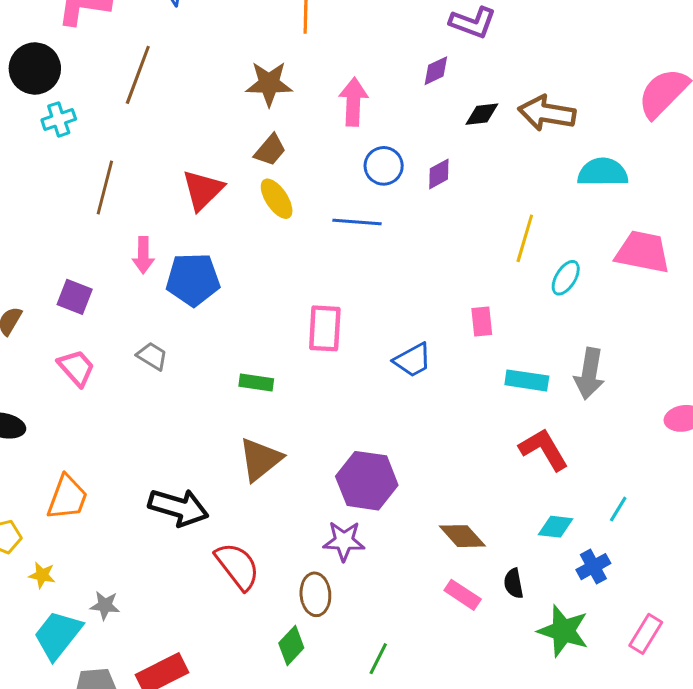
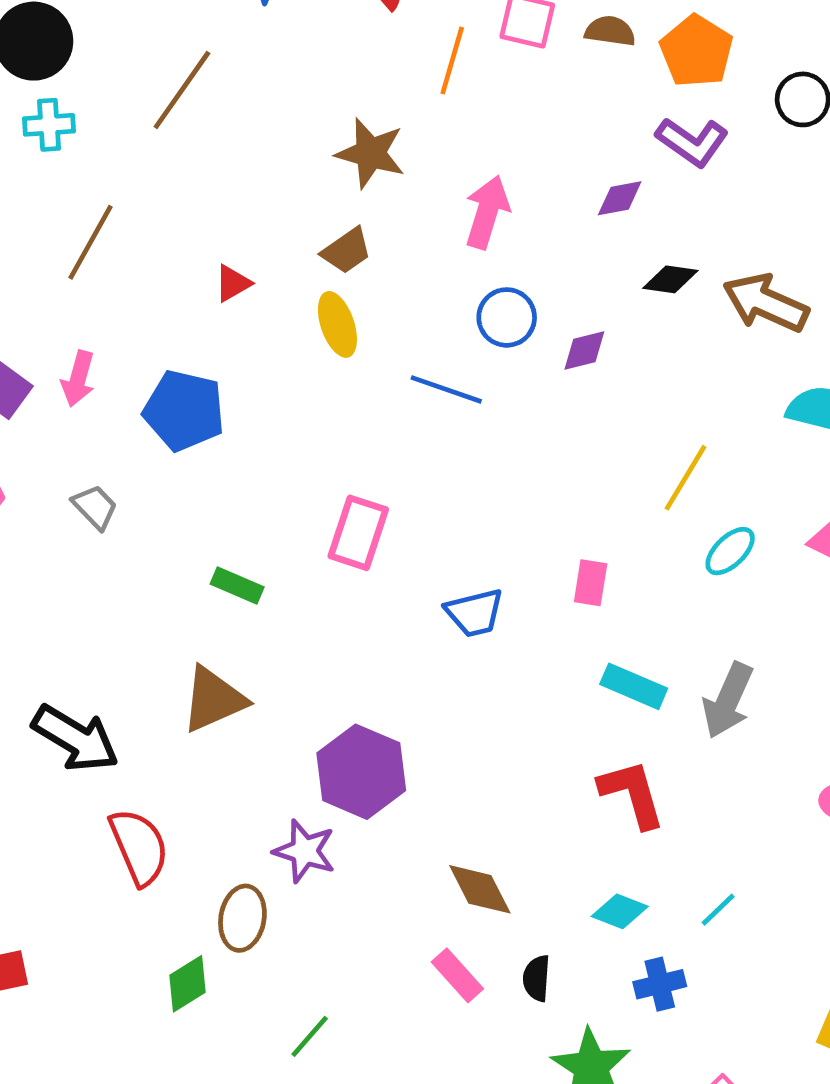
red triangle: (203, 190) -> (233, 283), size x0.6
pink arrow: (143, 255) -> (78, 379), moved

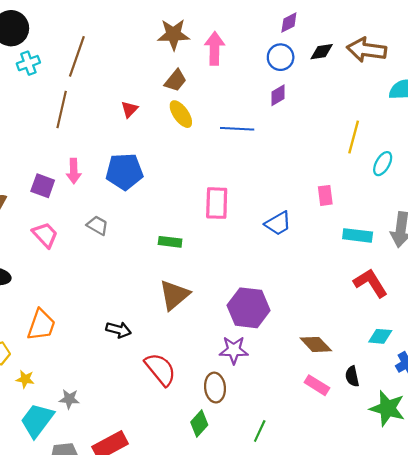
brown line: (182, 90) -> (77, 56), moved
pink arrow: (487, 212) -> (215, 48), moved
blue circle: (507, 317) -> (281, 57), moved
purple diamond: (584, 351) -> (278, 95), moved
black arrow: (75, 738) -> (118, 330), size x0.6

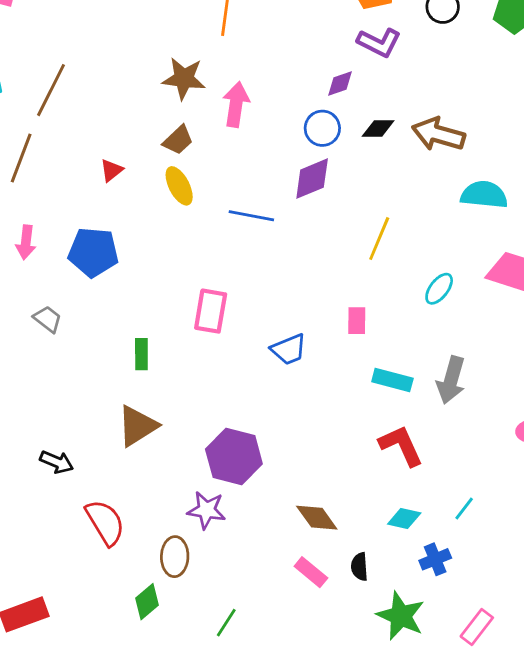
purple diamond: (278, 95) -> (312, 179), size x1.5
yellow line: (354, 137) -> (379, 239), moved
green rectangle: (170, 242) -> (141, 354), turned 75

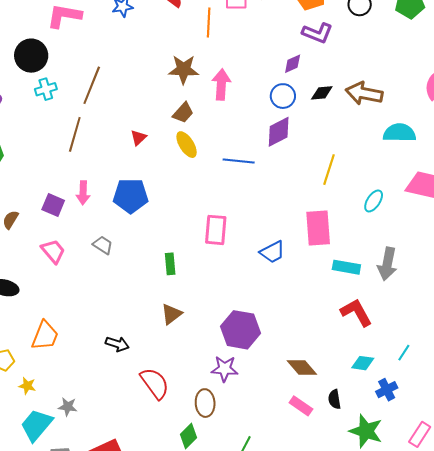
pink rectangle: (357, 321) -> (318, 228), size x1.8
brown triangle: (137, 426) -> (171, 314), size x0.7

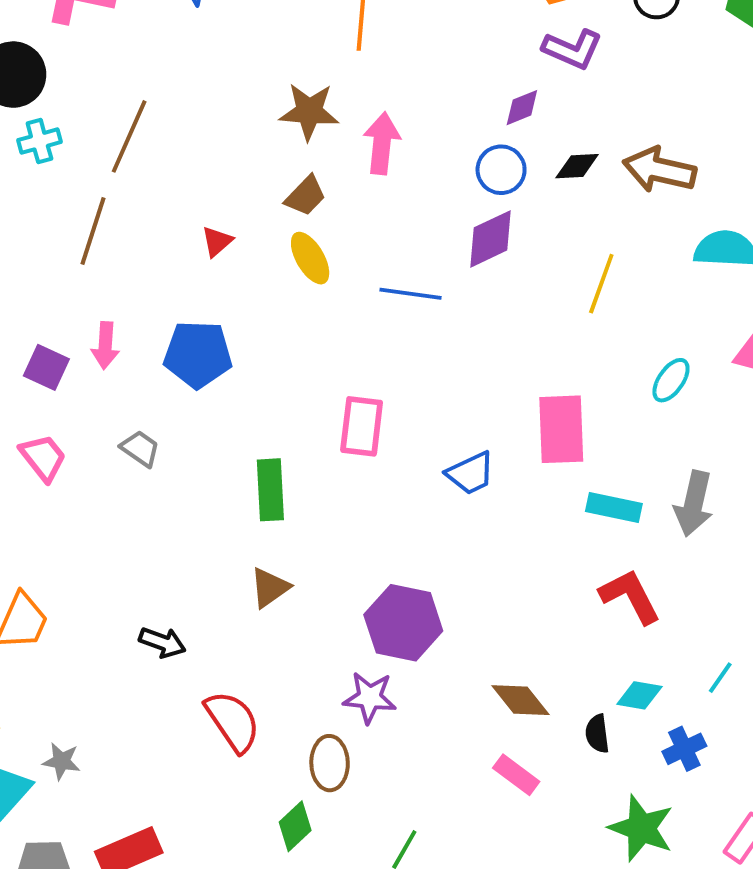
yellow line: (329, 170) -> (601, 284), moved
green rectangle: (170, 264) -> (270, 490), size x1.4
black semicircle: (334, 399) -> (597, 734), moved

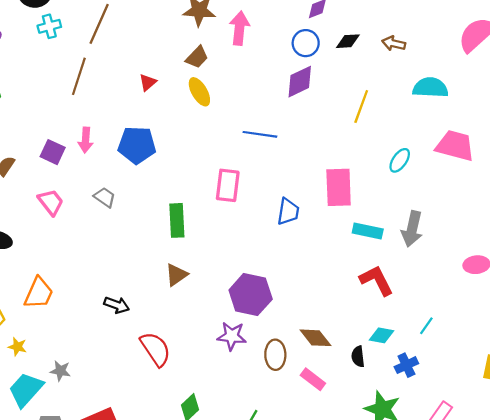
brown arrow: (659, 170) -> (394, 43), size x0.6
blue line: (410, 294) -> (260, 134), moved
blue trapezoid: (471, 473) -> (288, 212), turned -56
brown ellipse: (330, 763) -> (275, 355), moved

